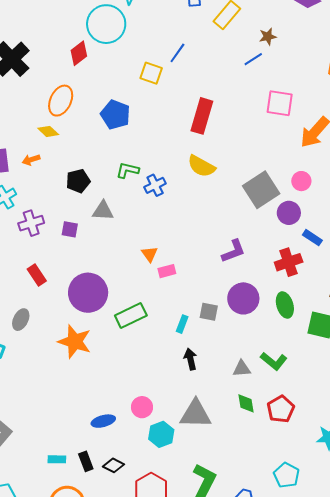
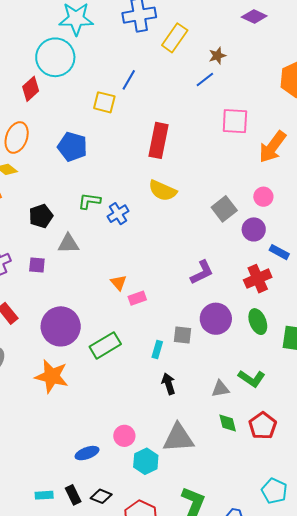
gray square: (261, 190) -> (224, 209), size x0.7

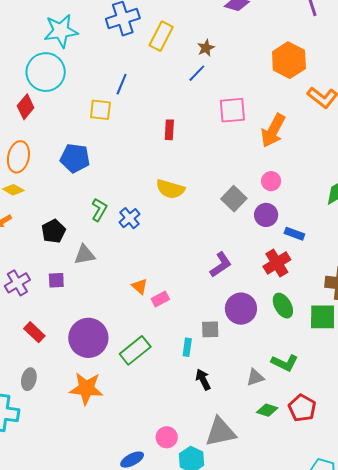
red rectangle: (159, 140) -> (169, 130), moved, size x0.6
green L-shape: (89, 201) -> (99, 210), turned 120
green diamond: (228, 423) -> (267, 410), turned -50

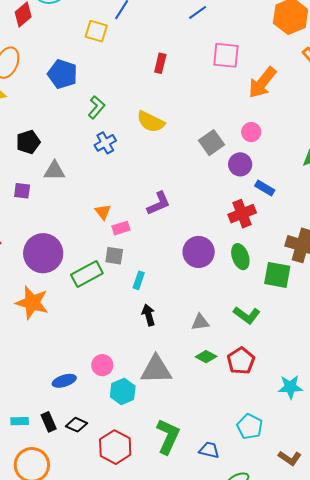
green L-shape: (99, 210) -> (96, 107), moved
purple L-shape: (221, 265) -> (159, 203), moved
gray square: (210, 329) -> (114, 256), moved
green L-shape: (285, 363) -> (247, 315), moved

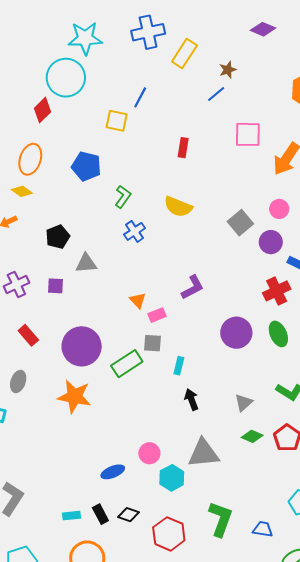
gray triangle: (200, 322) -> (244, 403), turned -30

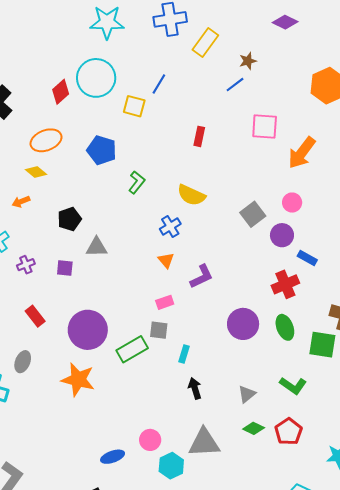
cyan circle: (66, 78) -> (96, 78), moved
orange ellipse: (30, 159) -> (46, 140), turned 48
blue cross: (135, 231) -> (170, 226), moved
purple cross: (16, 285) -> (26, 265), size x0.7
orange triangle: (138, 300) -> (166, 260), moved

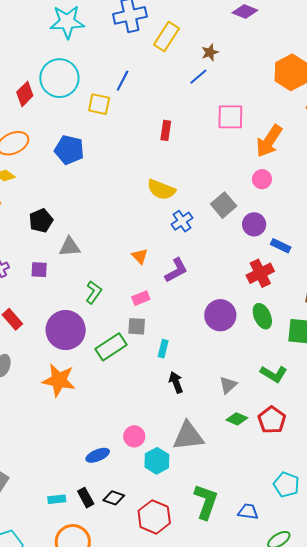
green L-shape: (137, 182) -> (94, 292), moved
pink circle: (292, 203) -> (262, 179), moved
blue cross: (170, 226) -> (182, 221), moved

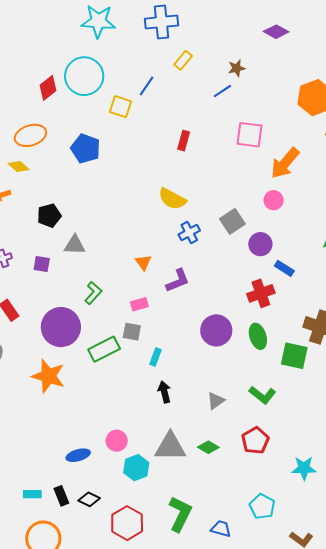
yellow rectangle: (166, 36) -> (183, 60), moved, size x0.7
green diamond: (237, 419) -> (208, 447), moved

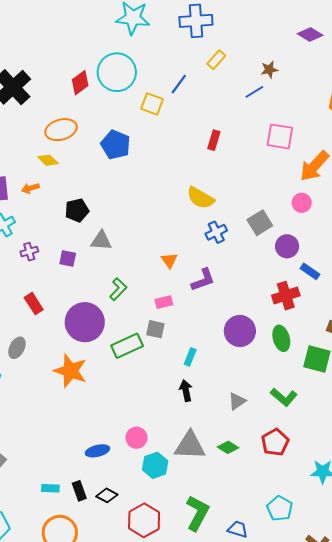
cyan rectangle: (156, 357) -> (190, 357), moved

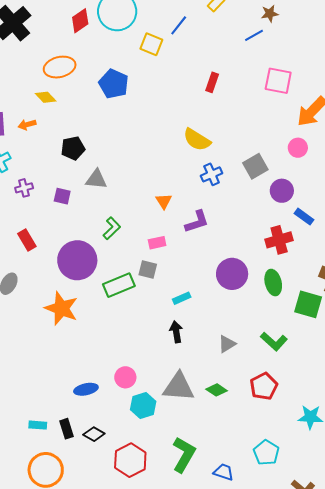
cyan rectangle: (190, 357) -> (182, 298), turned 42

